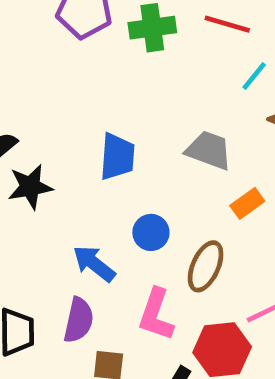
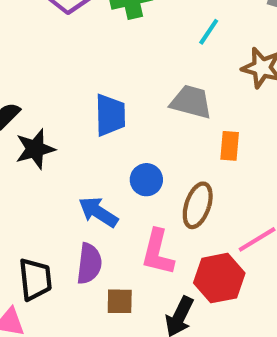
cyan line: (254, 76) -> (209, 32), moved
orange rectangle: (247, 203) -> (230, 146), turned -44

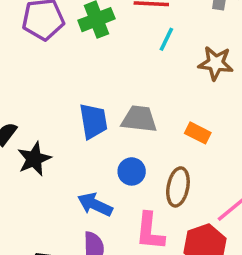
gray trapezoid: (191, 102) -> (139, 119), moved
orange rectangle: (230, 146) -> (198, 133), turned -60

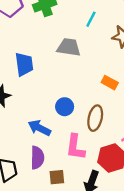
gray trapezoid: (139, 119) -> (69, 47), moved
blue trapezoid: (93, 121) -> (24, 64), moved

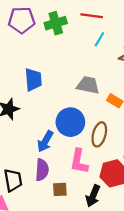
gray trapezoid: (69, 47) -> (88, 85), moved
blue circle: (65, 107) -> (70, 122), size x1.6
blue arrow: (39, 128) -> (45, 141), turned -90

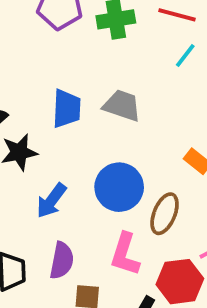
gray trapezoid: (88, 85) -> (122, 106), moved
blue arrow: (45, 141) -> (51, 201), moved

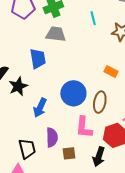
cyan line: (185, 56) -> (93, 18), turned -40
gray trapezoid: (122, 106) -> (56, 34), moved

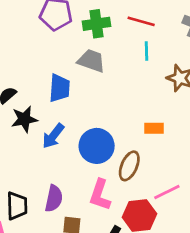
orange rectangle: (111, 71) -> (154, 128), turned -40
blue arrow: (40, 108) -> (53, 136), moved

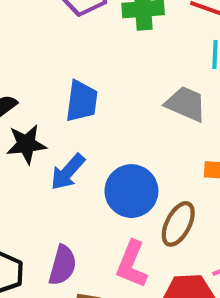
gray trapezoid: (91, 61) -> (186, 104), moved

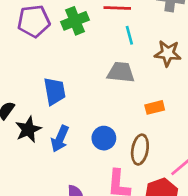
blue circle: (131, 191) -> (104, 138), size x0.7

